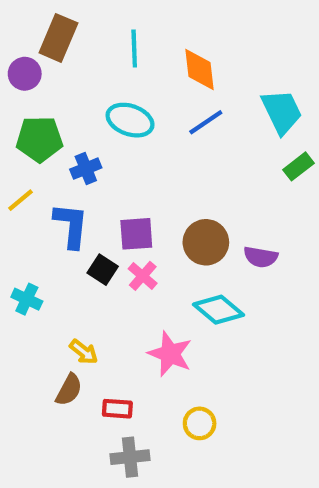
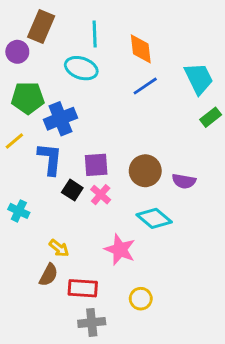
cyan ellipse: (130, 120) -> (81, 68), moved
blue cross: (86, 169) -> (60, 119), size x1.5
red rectangle: (117, 409) -> (83, 288), size x1.4

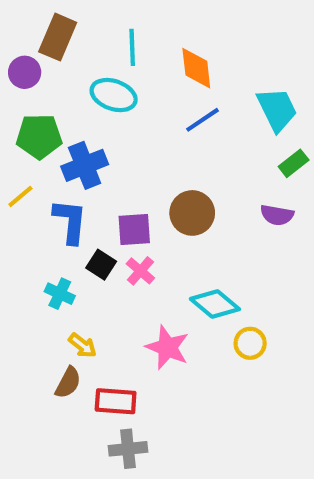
brown circle: (145, 171) -> (192, 213), moved
purple semicircle: (184, 181) -> (277, 215), moved
cyan cross: (19, 211) -> (60, 294), moved
yellow circle: (141, 299) -> (250, 343), moved

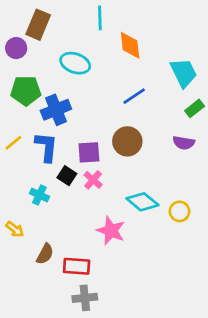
cyan line: (132, 47) -> (100, 18), moved
blue line: (203, 120) -> (134, 96), moved
yellow line: (20, 196) -> (13, 143), moved
yellow circle: (250, 343) -> (179, 211), moved
yellow arrow: (83, 345) -> (15, 229), moved

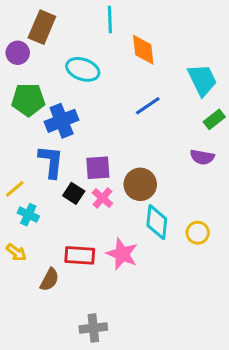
brown circle: (127, 141) -> (140, 184), moved
yellow line: (13, 143) -> (15, 189), moved
cyan cross: (39, 195) -> (28, 215), moved
cyan diamond: (142, 202) -> (157, 222), turned 56
red rectangle: (77, 266) -> (80, 255), moved

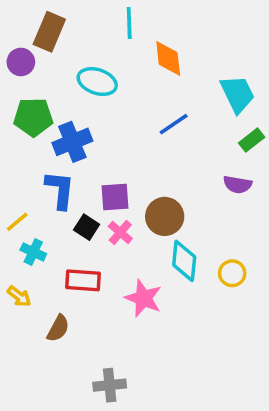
red rectangle: (80, 255) -> (83, 280), moved

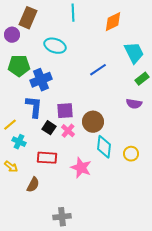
orange diamond: (168, 58) -> (113, 22), moved, turned 70

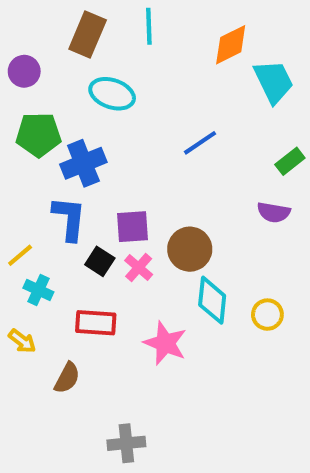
brown rectangle: (28, 18) -> (88, 34), moved
cyan trapezoid: (134, 53) -> (274, 81), moved

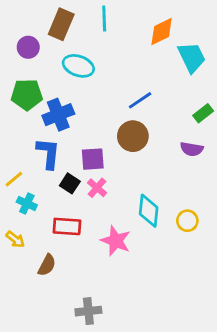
purple circle: (24, 71) -> (28, 47), moved
brown circle: (190, 249) -> (133, 136), moved

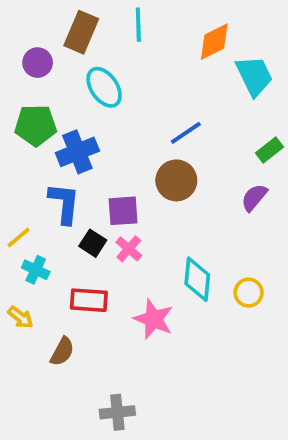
cyan ellipse: (78, 66) -> (104, 87), turned 36
purple semicircle: (192, 149) -> (254, 198), turned 120

